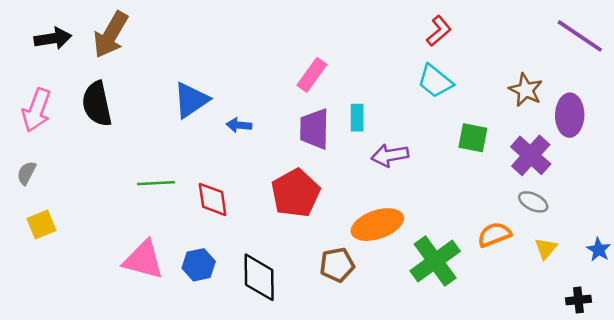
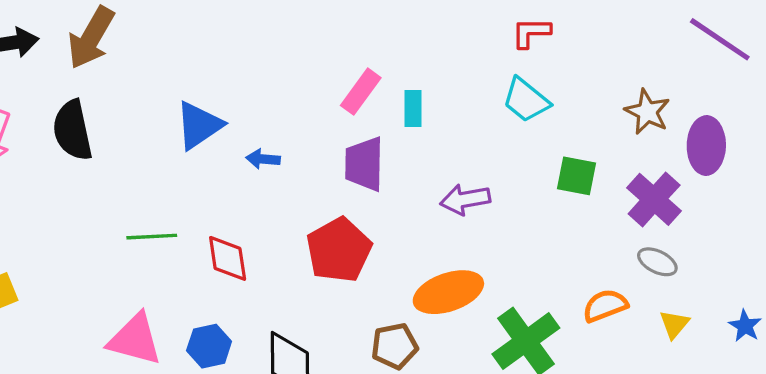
red L-shape: (439, 31) -> (531, 33), turned -140
cyan rectangle: (357, 118) -> (413, 108), moved

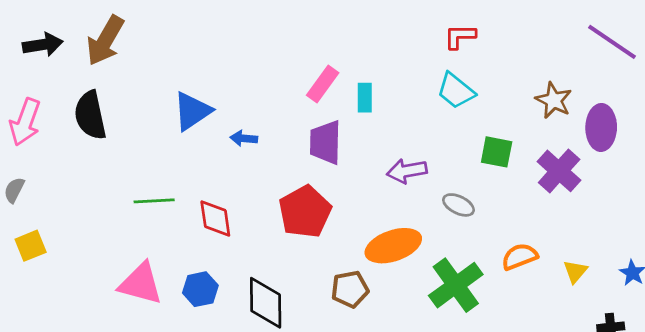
gray ellipse: (657, 262) -> (458, 205), moved

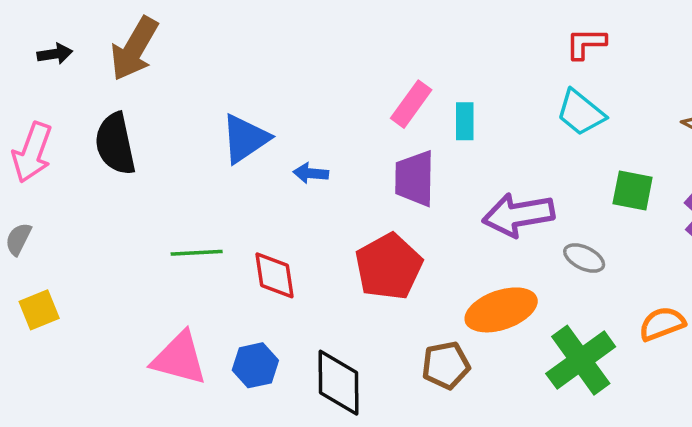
black arrow: (43, 45) -> (55, 54), size x0.7
purple arrow: (407, 171) -> (518, 215), size x1.4

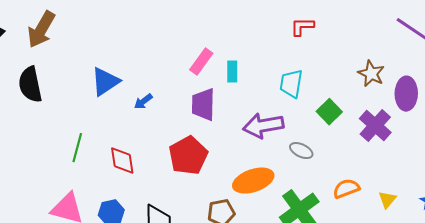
cyan trapezoid: (581, 113) -> (291, 84), moved, turned 60
blue arrow: (311, 173) -> (143, 102), turned -42
green square: (633, 191) -> (329, 112), turned 35
green line: (197, 253) -> (77, 148), turned -72

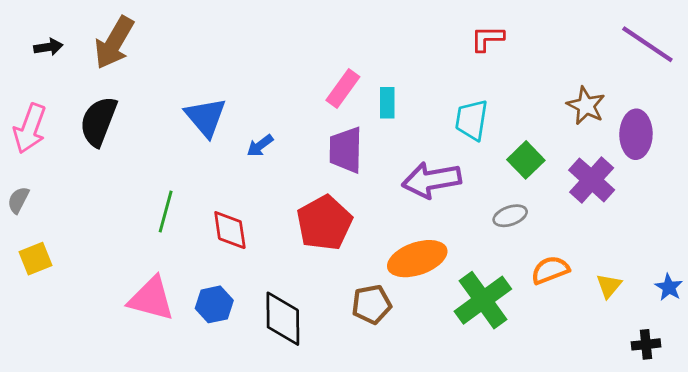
blue triangle: (105, 82) -> (206, 117), turned -36
black semicircle: (30, 85) -> (98, 121), turned 33
gray ellipse: (301, 151) -> (510, 216), moved, turned -45

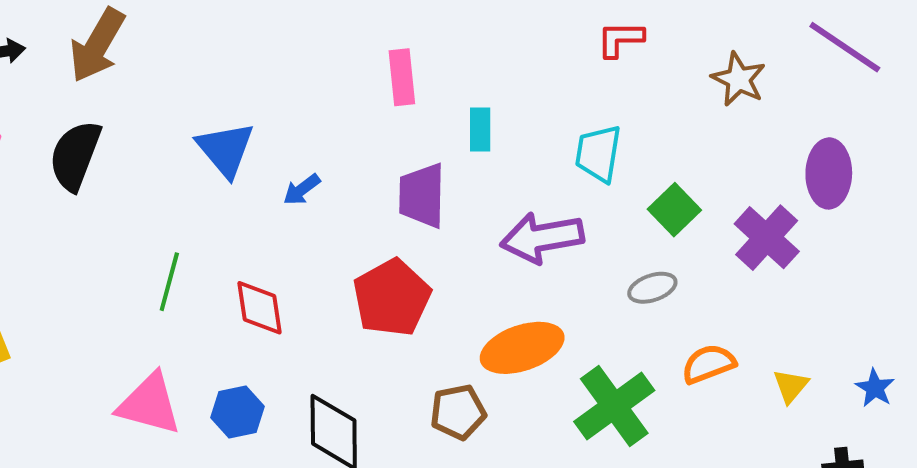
pink rectangle: (343, 88) -> (402, 77), moved, turned -42
brown star: (586, 106) -> (739, 79), moved

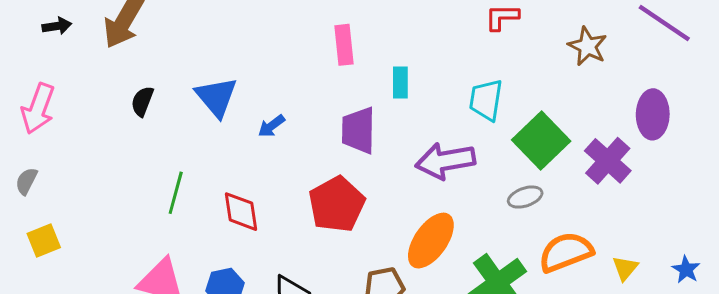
black semicircle: (75, 155) -> (142, 101), moved, size x0.6
green square: (674, 210) -> (541, 140), size x1.5
orange ellipse: (522, 348) -> (431, 241), turned -36
orange semicircle: (709, 364) -> (566, 252), size x1.4

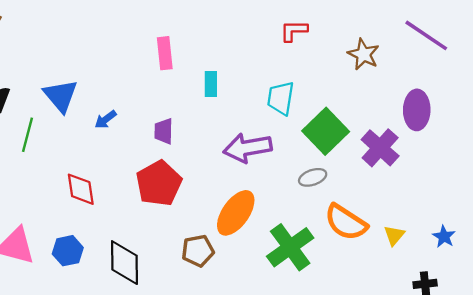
purple trapezoid: (358, 130) -> (164, 131), moved, size x0.7
green line: (176, 193) -> (27, 135), moved
orange semicircle: (566, 252) -> (346, 222), turned -126

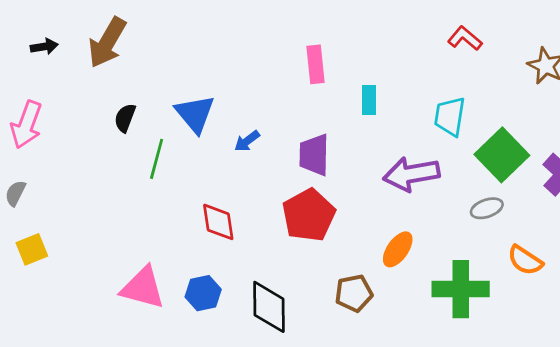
red L-shape: (294, 31) -> (465, 38), turned 40
purple trapezoid: (164, 131) -> (314, 155), size x1.4
orange ellipse: (236, 213) -> (398, 249), size x0.7
orange semicircle: (346, 222) -> (525, 260), size x0.7
green cross: (290, 247) -> (461, 289), turned 36

